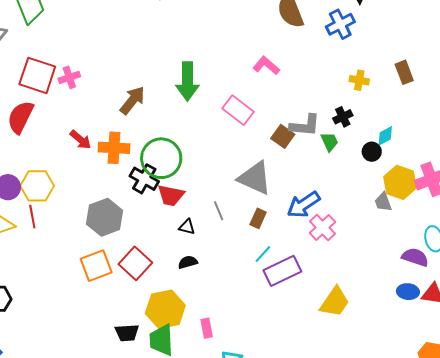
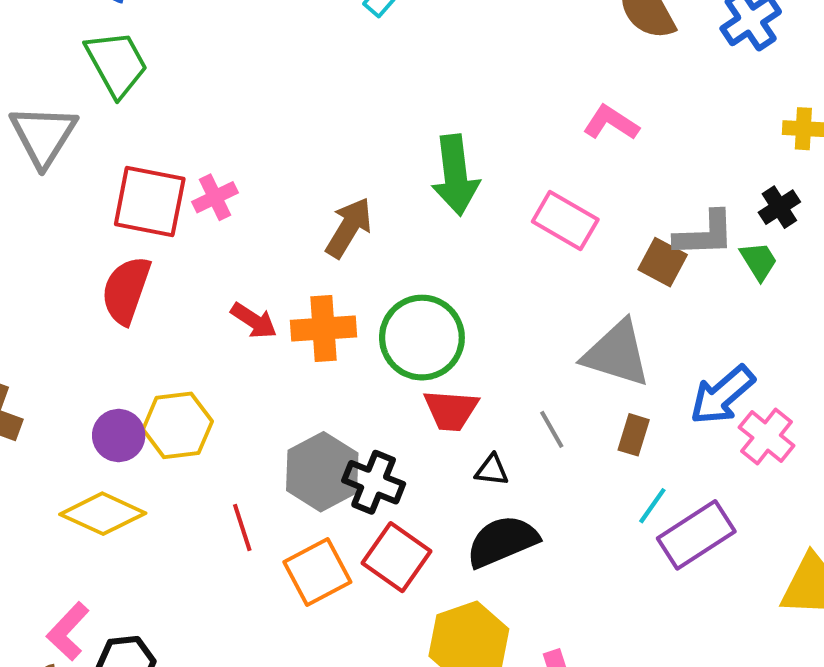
black cross: (144, 179) -> (374, 482), moved
red line: (32, 217) -> (242, 527), moved
black semicircle: (188, 262) -> (502, 541), size x1.8

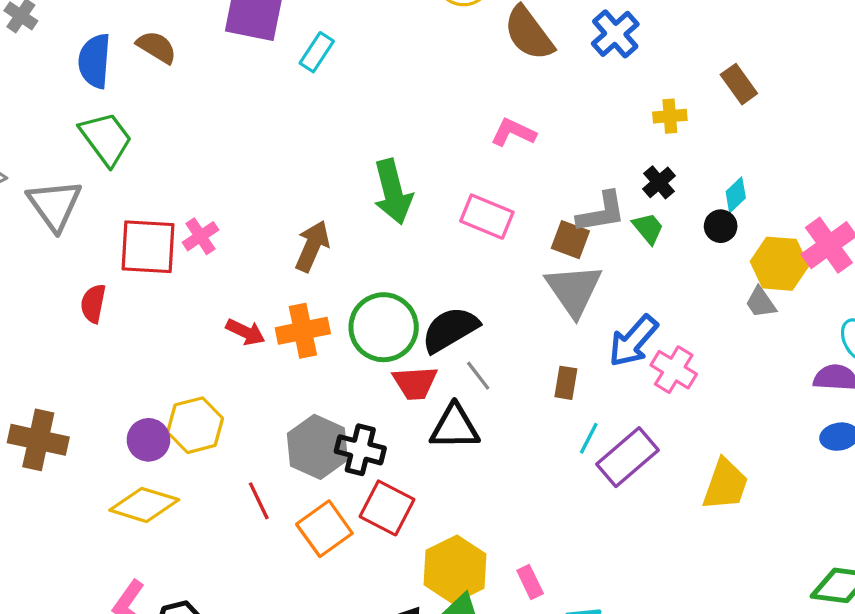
red semicircle: (126, 290) -> (93, 303), moved, size x0.7
gray triangle: (617, 354) -> (574, 290), moved, turned 46
gray line: (552, 429) -> (478, 376), moved
black triangle: (492, 470) -> (455, 427), size x1.8
black semicircle: (502, 541) -> (450, 330), moved

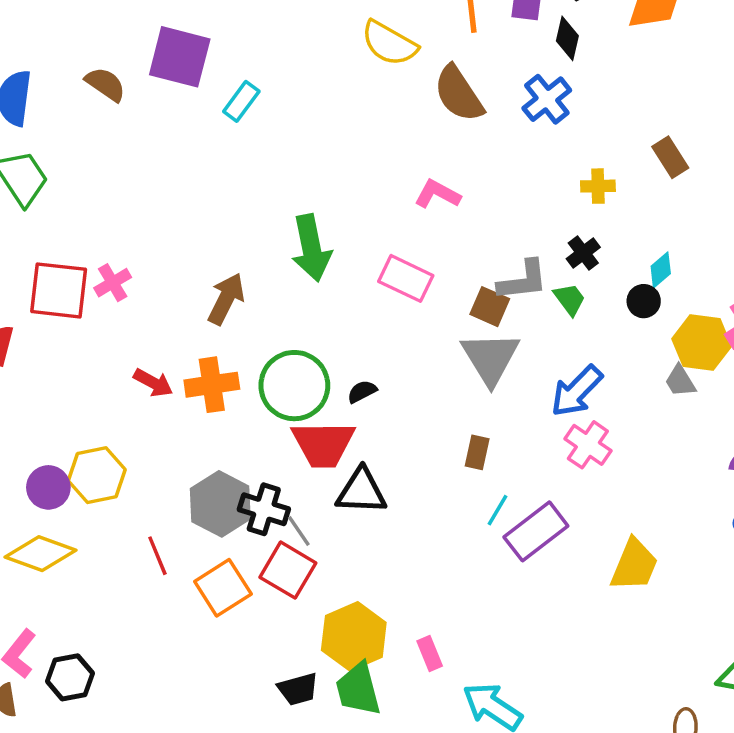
brown semicircle: (157, 47) -> (105, 84), moved
black semicircle: (450, 330) -> (362, 392), size x0.5
blue arrow: (633, 341) -> (577, 391), moved
gray line: (478, 376) -> (299, 531), moved
red trapezoid: (415, 383) -> (323, 444), size x1.4

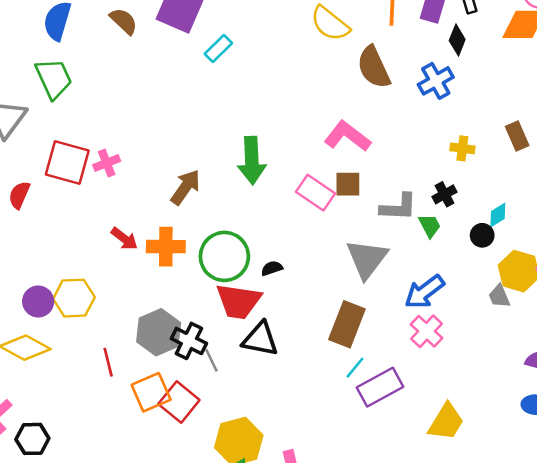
pink L-shape: (437, 194) -> (347, 136), size x1.4
brown square: (490, 307) -> (348, 184), moved, turned -32
brown rectangle: (477, 452) -> (347, 324), size x1.8
red square: (288, 570) -> (179, 402), moved

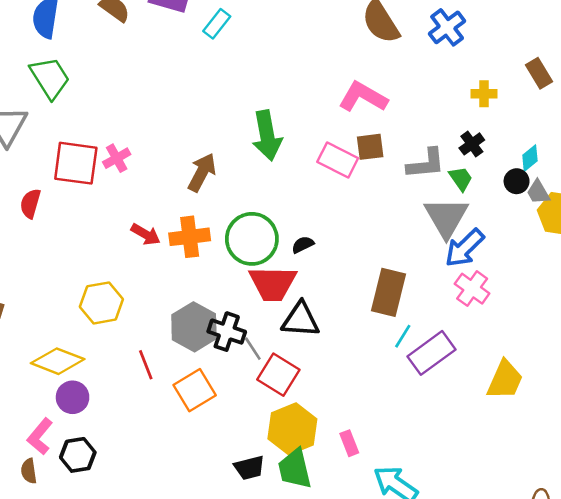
gray triangle: (367, 259) -> (446, 217), moved
gray trapezoid: (499, 296) -> (538, 192), moved
purple circle: (38, 301) -> (73, 397), moved
red square: (179, 402) -> (278, 375), moved

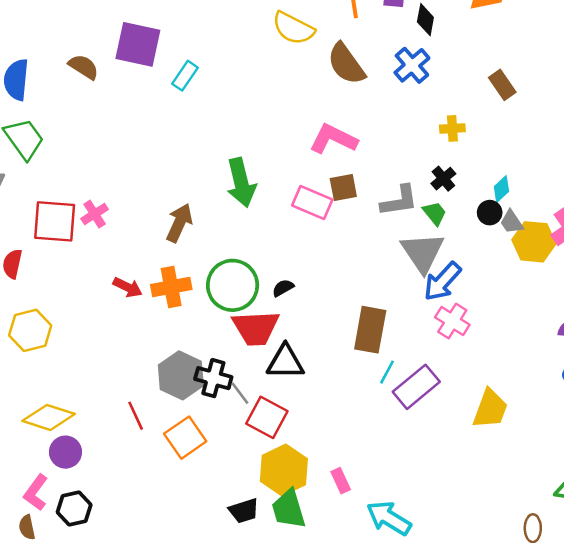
brown rectangle: (539, 73) -> (502, 85), moved
yellow hexagon: (101, 303) -> (30, 330), moved

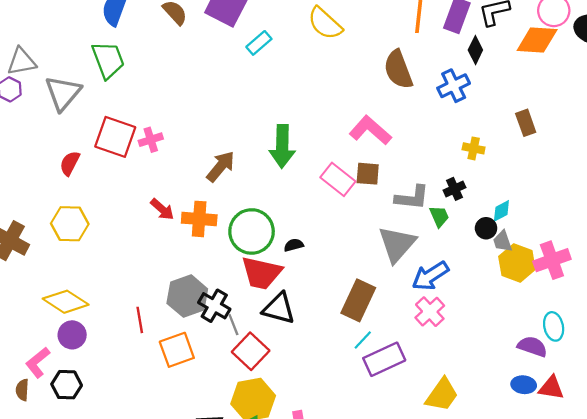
yellow semicircle: (293, 28) -> (325, 23), moved
gray triangle: (423, 252) -> (397, 244), moved

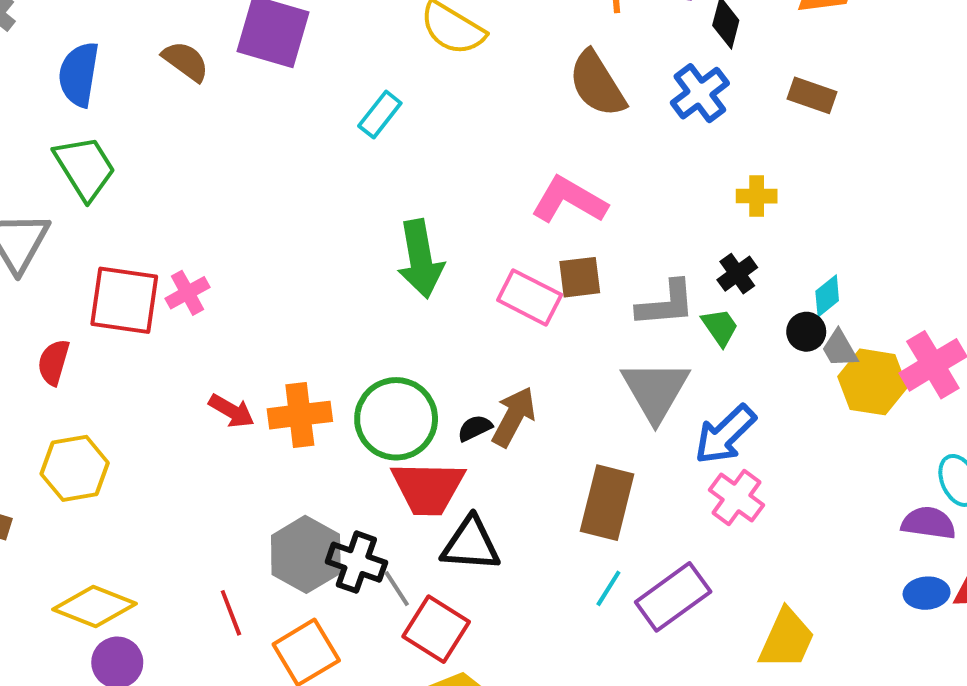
cyan rectangle: (259, 43) -> (380, 114), moved
brown rectangle: (526, 123) -> (812, 95), moved, turned -40
brown arrow: (221, 166) -> (514, 417), moved
cyan line: (363, 340) -> (608, 588), moved

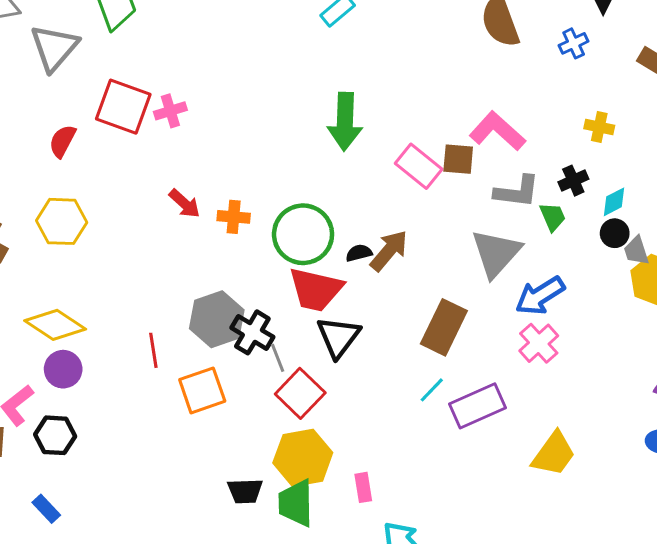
blue cross: (700, 93) -> (574, 43), size x0.7
pink L-shape: (569, 200) -> (497, 131), moved
cyan diamond: (827, 296) -> (614, 202), moved
orange cross: (300, 415) -> (234, 217), size x0.7
black triangle: (471, 544) -> (338, 337), turned 51

